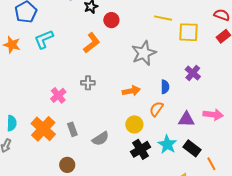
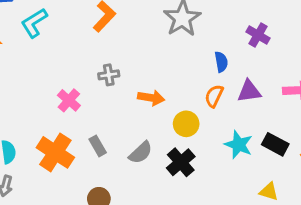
orange arrow: (131, 91) -> (151, 98), moved, turned 30
purple triangle: (186, 119) -> (249, 91), moved
black cross: (141, 149) -> (181, 162), moved

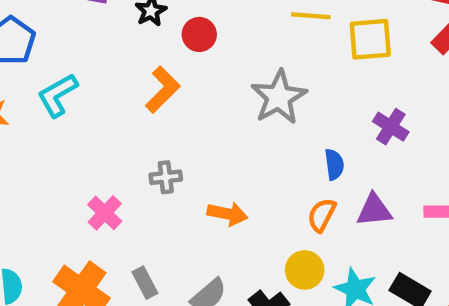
yellow circle: (186, 124) -> (305, 270), moved

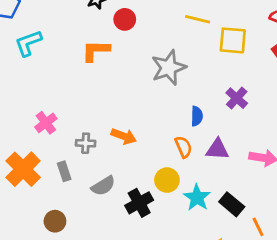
orange L-shape: (163, 90) -> (96, 51), turned -144
gray cross: (166, 177) -> (86, 143), moved
orange semicircle: (322, 215) -> (183, 147), turned 120

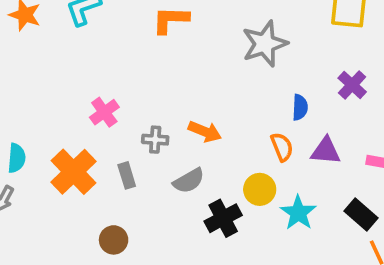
gray semicircle: (103, 186) -> (189, 181), moved
black rectangle: (232, 204) -> (361, 214), moved

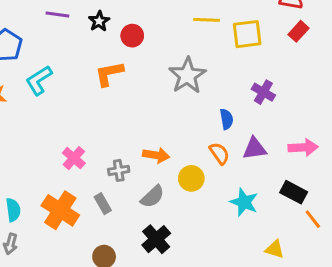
yellow circle: (260, 189) -> (191, 178), moved
black cross: (223, 218) -> (156, 239), moved

